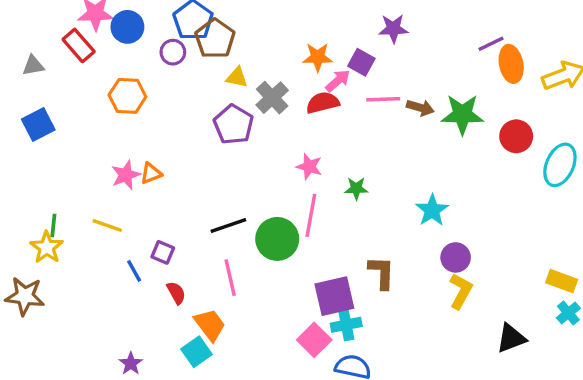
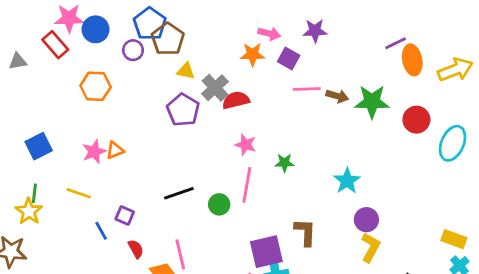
pink arrow: (338, 81) -> (269, 34), moved, turned 55
red semicircle: (323, 103) -> (236, 100), moved
blue square: (38, 124) -> (39, 146), moved
green circle: (277, 239) -> (219, 204), size x0.6
pink line: (230, 278) -> (180, 254), moved

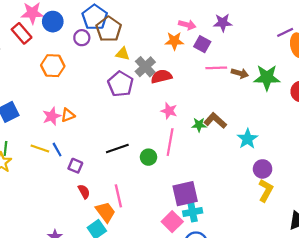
blue line: (101, 231) -> (57, 150), moved
brown L-shape: (305, 232) -> (215, 121), moved, turned -50

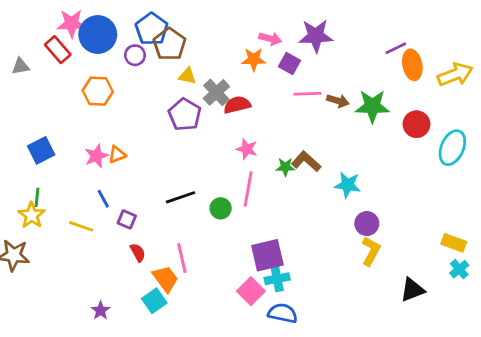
blue circle: (53, 22) -> (98, 34), size x1.4
purple star: (223, 23) -> (316, 36), size x1.4
cyan star: (247, 139) -> (347, 185), turned -30
yellow line: (40, 148) -> (81, 226), moved

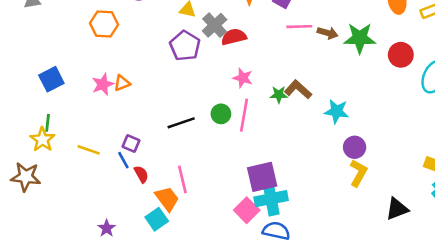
blue line: (103, 199) -> (123, 160), moved
green circle: (221, 208) -> (221, 114), moved
cyan cross: (277, 279) -> (271, 199), size x1.4

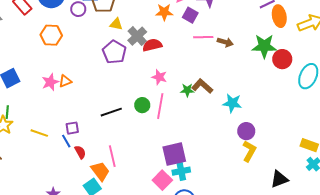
green star: (360, 38) -> (264, 46), moved
purple square: (131, 143) -> (72, 128), turned -32
cyan cross: (271, 199) -> (181, 171), size x0.7

